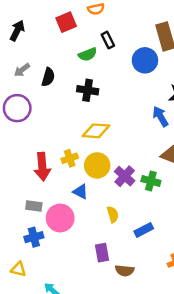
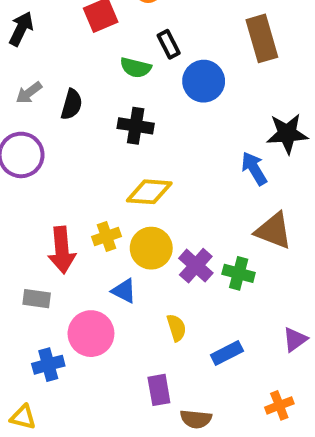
green semicircle: (88, 54) -> (136, 68), turned 36
blue circle: (145, 60) -> (204, 81), moved
gray rectangle: (34, 206) -> (37, 299), moved

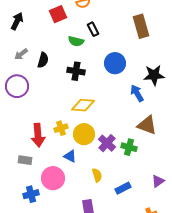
blue circle: (204, 81) -> (115, 63), moved

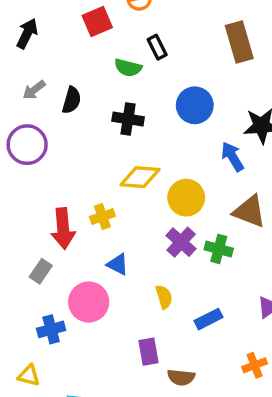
yellow circle: (84, 134) -> (186, 198), moved
gray rectangle: (25, 160) -> (41, 271), turned -64

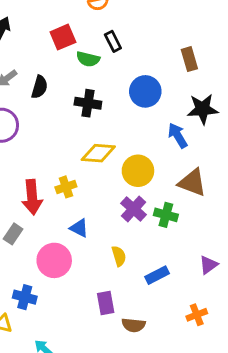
red square: (97, 21) -> (63, 37), moved
brown rectangle: (239, 42) -> (189, 59), moved, size x0.7
blue cross: (51, 329) -> (25, 297), moved, turned 30

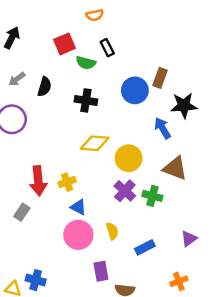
brown rectangle: (189, 59) -> (160, 78), moved, turned 36
yellow cross: (66, 187) -> (67, 182), moved
pink circle: (54, 260) -> (78, 235), moved
blue cross: (25, 297) -> (36, 280), moved

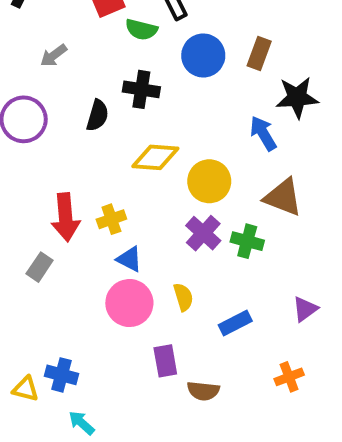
gray arrow: (17, 79) -> (54, 55), moved
black semicircle: (44, 87) -> (97, 115), moved
blue circle: (135, 90) -> (203, 55), moved

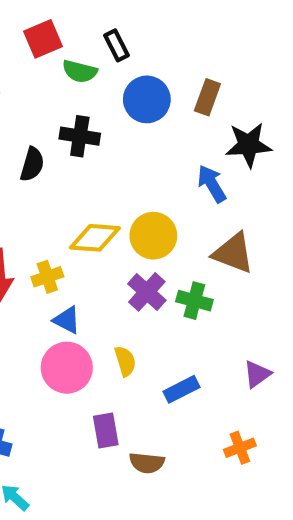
yellow diamond: (155, 157) -> (95, 238), moved

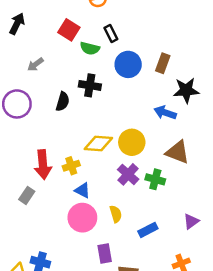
red square: (43, 39) -> (69, 30), turned -35
blue arrow: (212, 184) -> (165, 113), turned -40

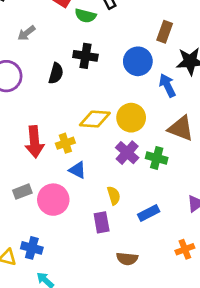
blue circle: (128, 64) -> (138, 61), moved
blue arrow: (165, 113) -> (167, 85), turned 45
gray rectangle: (27, 195) -> (22, 192), moved, turned 35
pink circle: (82, 218) -> (53, 200), moved
purple rectangle: (105, 253) -> (102, 222), moved

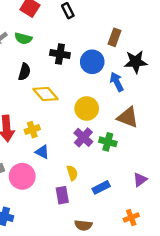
green semicircle: (85, 16) -> (23, 38), moved
black cross: (85, 56) -> (60, 54), moved
yellow diamond: (95, 119) -> (46, 94), moved, turned 45

